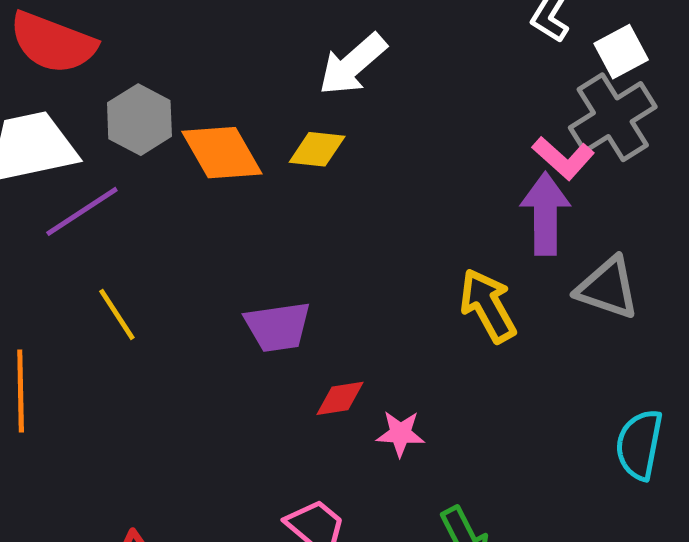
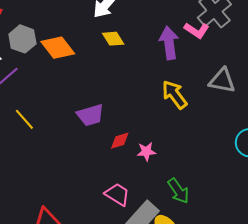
yellow diamond: (317, 149) -> (113, 39), moved, turned 60
purple arrow: (545, 214) -> (169, 43), moved

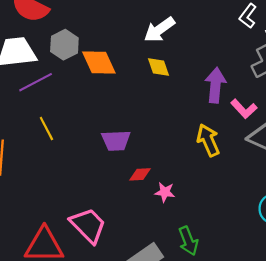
pink L-shape: (197, 30) -> (244, 109), moved
pink trapezoid: (117, 194) -> (88, 225), moved, size x1.4

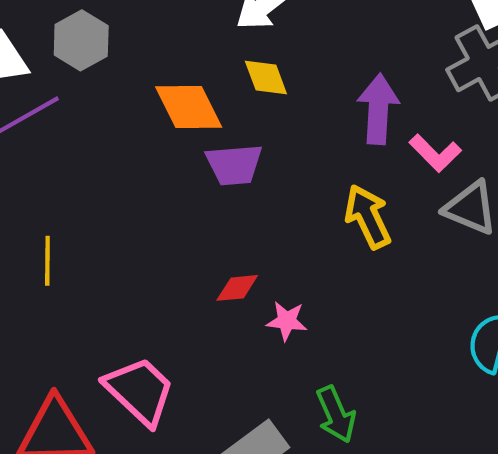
orange diamond: (99, 62) -> (189, 107), moved
yellow line: (46, 128) -> (47, 261), moved, turned 30
purple trapezoid: (116, 141) -> (234, 165), moved

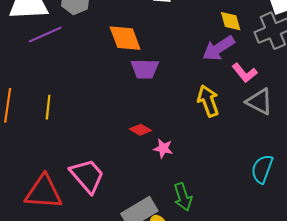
yellow diamond: (266, 77) -> (231, 21), moved
purple arrow: (378, 109) -> (219, 48), turned -132
red diamond: (237, 288) -> (140, 130), turned 30

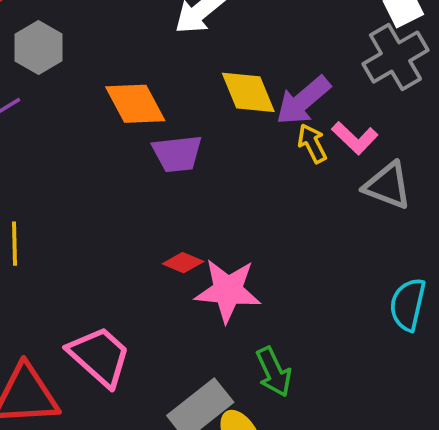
yellow diamond: (231, 21) -> (248, 92), moved, size x1.4
yellow arrow: (208, 101) -> (312, 143), moved, size x0.7
pink star: (163, 148) -> (228, 290), size x1.8

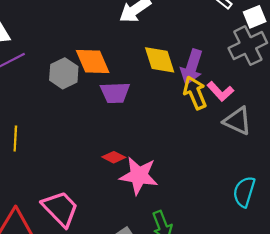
gray hexagon: (38, 48) -> (64, 73), moved
purple arrow: (303, 101) -> (192, 67), turned -36
yellow arrow: (312, 143) -> (195, 93), size x1.4

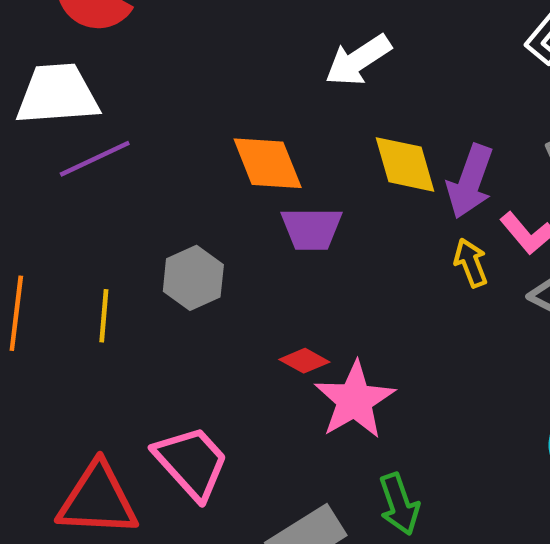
gray hexagon: (64, 73) -> (193, 278), moved
yellow arrow: (195, 93) -> (471, 263), moved, size x0.7
pink star: (139, 176) -> (355, 400), turned 30

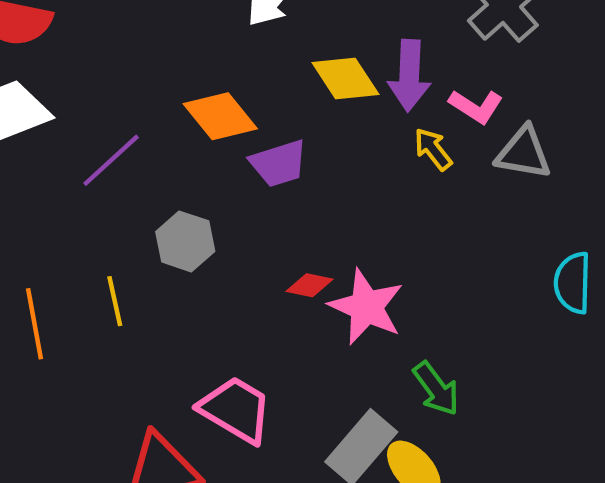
purple line: (95, 159) -> (111, 160), moved

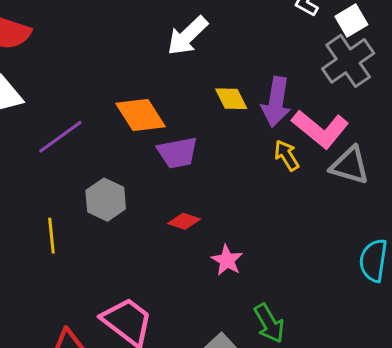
yellow diamond: (345, 78) -> (231, 99), size x0.7
pink L-shape: (476, 106) -> (320, 129), size x1.5
red diamond: (310, 285) -> (184, 221), moved
pink star: (366, 307) -> (227, 260), size x0.6

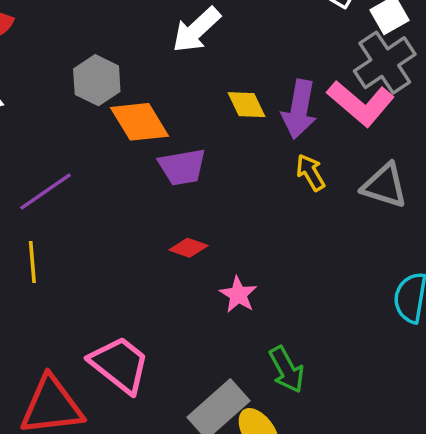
pink L-shape: (320, 129) -> (361, 103), moved
purple line: (60, 137) -> (45, 191), moved
gray hexagon: (106, 200) -> (97, 80), moved

